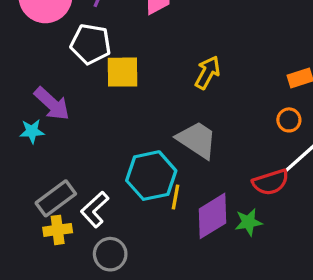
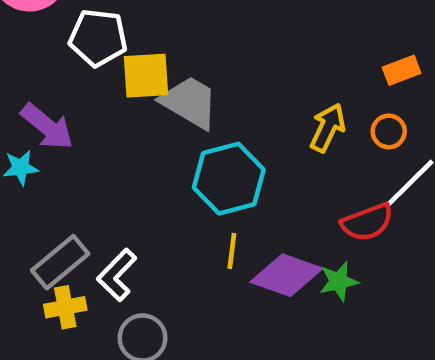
yellow arrow: (207, 72) -> (328, 128), moved
gray trapezoid: (197, 140) -> (189, 102), moved
cyan hexagon: (151, 176) -> (229, 179), moved
purple diamond: (213, 216) -> (286, 275), turned 54

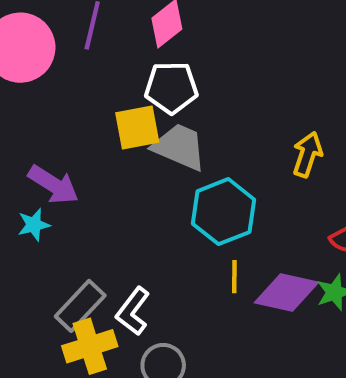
white pentagon: (98, 38) -> (171, 88), moved
yellow cross: (65, 307) -> (90, 346), size x1.4

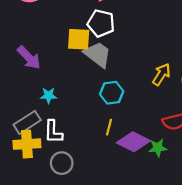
cyan hexagon: (224, 212) -> (112, 93), size x0.7
cyan star: (34, 225) -> (49, 96), moved
white L-shape: (133, 311) -> (53, 132), turned -50

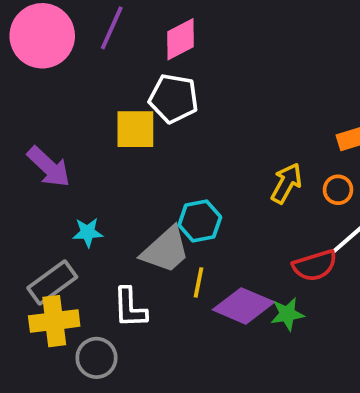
gray trapezoid: (98, 54) -> (166, 250), moved, turned 104
white L-shape: (53, 132) -> (130, 308), moved
gray circle: (62, 163) -> (96, 358), moved

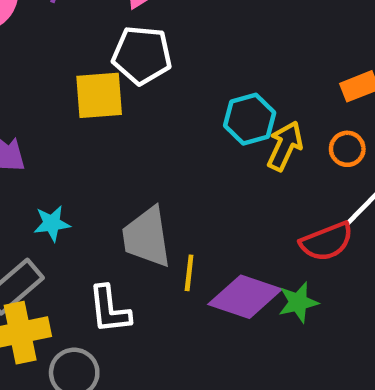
cyan hexagon: (200, 221) -> (250, 119), moved
gray trapezoid: (166, 250) -> (147, 237), turned 128

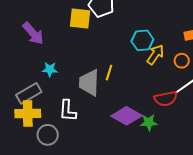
yellow line: (189, 273) -> (109, 73), moved

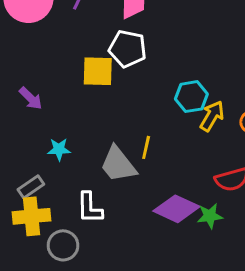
purple arrow: (33, 33) -> (31, 98), size x0.7
gray trapezoid: (89, 83) -> (118, 164), turned -36
gray rectangle: (29, 93) -> (31, 187), size x0.7

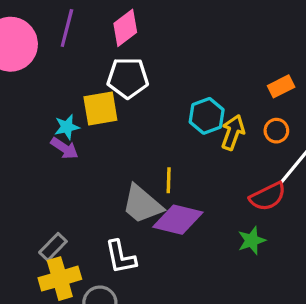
purple arrow: (31, 98) -> (64, 148), moved
cyan star: (59, 149) -> (67, 127), moved
purple diamond: (176, 209) -> (178, 220), moved

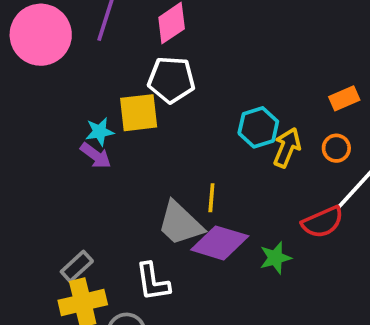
green star: (252, 240) -> (275, 258), moved

